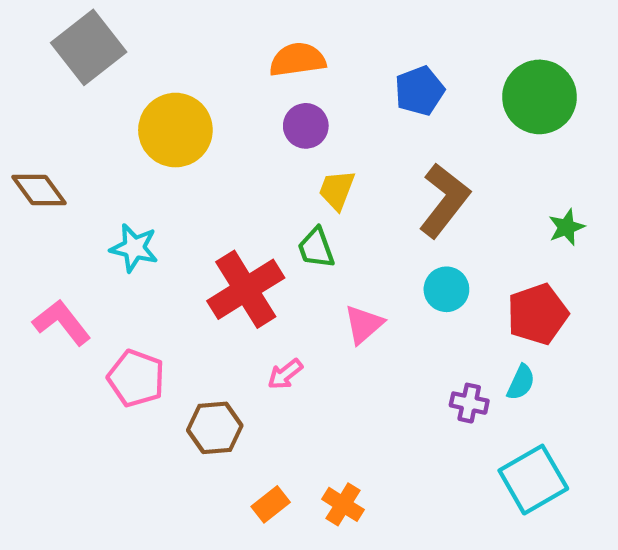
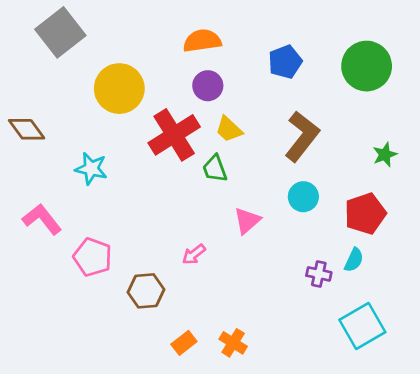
yellow trapezoid: (337, 190) -> (229, 129), turned -68
red cross: (246, 289) -> (174, 135), moved

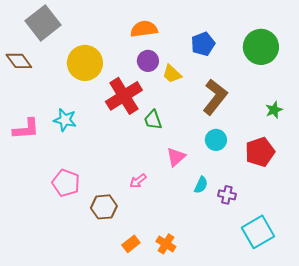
brown diamond: (27, 129) -> (19, 61), moved
yellow trapezoid: (229, 129) -> (172, 74), moved
pink L-shape: (42, 219) -> (26, 129), moved, turned 124
cyan semicircle: (354, 260) -> (201, 185), moved

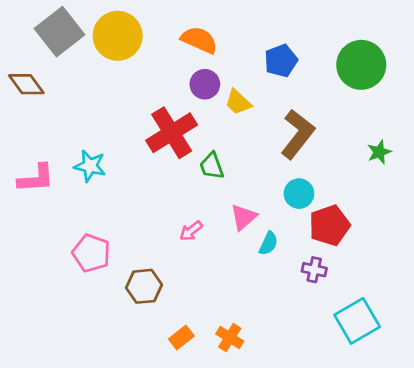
orange semicircle: (144, 29) -> (199, 40), turned 32
yellow circle: (85, 63) -> (118, 36), moved
red pentagon: (260, 152) -> (329, 225), moved
pink arrow: (138, 181) -> (191, 231), moved
cyan semicircle: (201, 185) -> (269, 243), moved

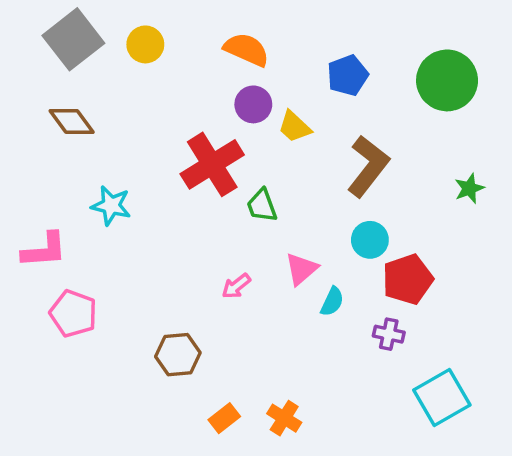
yellow circle: (118, 36) -> (145, 44), size x0.6
brown diamond: (26, 84) -> (72, 122), moved
pink L-shape: (36, 178) -> (44, 250), moved
pink pentagon: (91, 253) -> (73, 314), moved

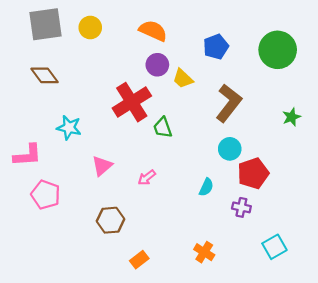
gray square: (73, 39) -> (46, 24), turned 30
pink triangle: (301, 269) -> (102, 166), moved
cyan square: (442, 398) -> (274, 247), size x0.7
orange cross: (284, 418) -> (204, 252), moved

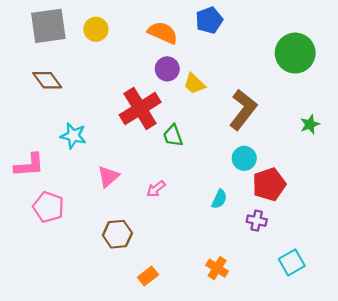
blue pentagon: (216, 47) -> (209, 20), moved

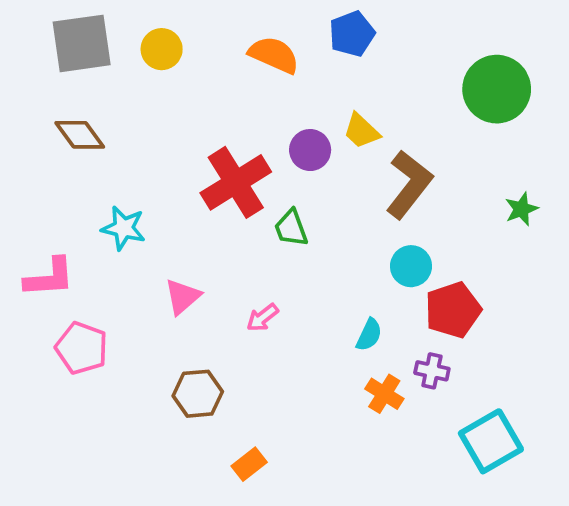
purple circle: (167, 69) -> (310, 150), moved
yellow trapezoid: (194, 84) -> (361, 131), moved
cyan square: (292, 262) -> (491, 441), size x1.4
orange cross: (217, 268) -> (384, 394), moved

